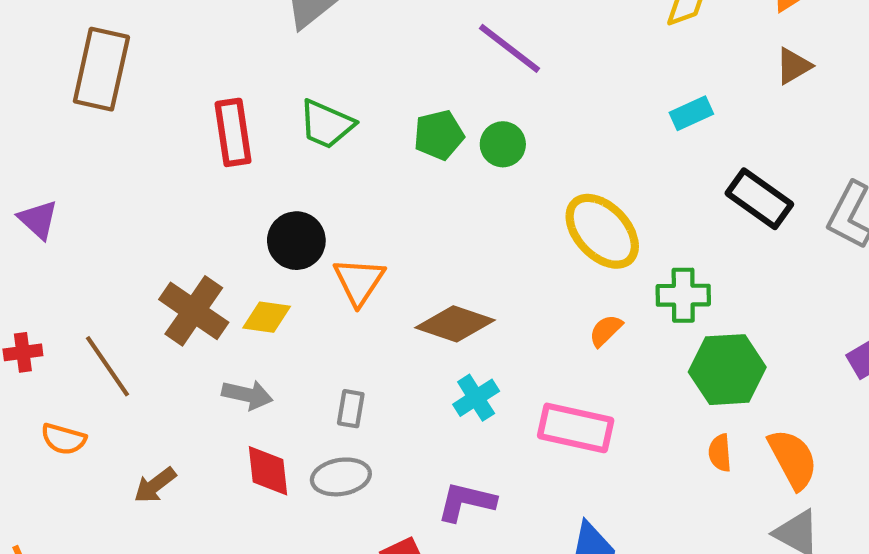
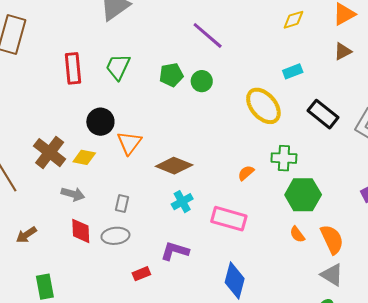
green trapezoid: (326, 124) -> (118, 67), turned 88
yellow ellipse: (602, 231) -> (263, 106), moved
orange semicircle: (720, 453) -> (297, 234), turned -36

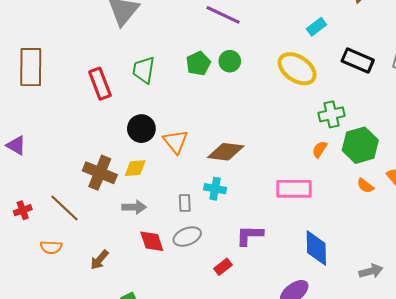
orange semicircle: (246, 173) -> (320, 149), moved
cyan cross: (182, 202) -> (215, 189), moved, turned -35

